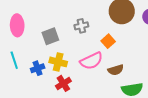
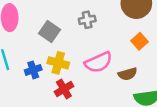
gray square: (50, 36) -> (49, 32), turned -36
orange square: (108, 41) -> (140, 41), moved

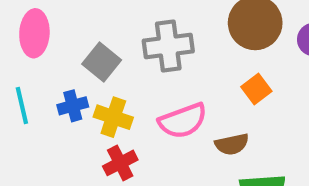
gray cross: (87, 20) -> (168, 46), size x1.6
blue cross: (33, 70) -> (73, 106), moved

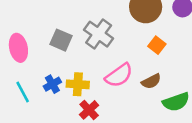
gray cross: (168, 46) -> (99, 34), turned -32
gray square: (102, 62) -> (61, 40), moved

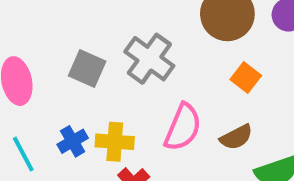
pink semicircle: (119, 75) -> (183, 127), turned -32

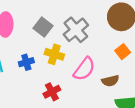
yellow cross: (115, 142) -> (54, 54), moved

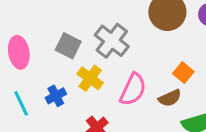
orange square: (123, 52) -> (183, 73), moved
yellow cross: (54, 54) -> (90, 78), turned 30

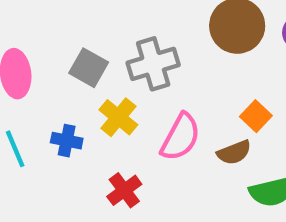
gray cross: (112, 41) -> (153, 64), turned 32
blue cross: (56, 96) -> (67, 141), turned 36

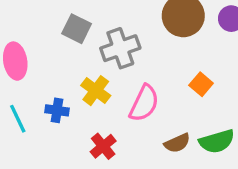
gray square: (89, 68) -> (77, 29), moved
brown semicircle: (234, 152) -> (177, 143), moved

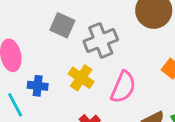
blue cross: (57, 110) -> (38, 86), moved

